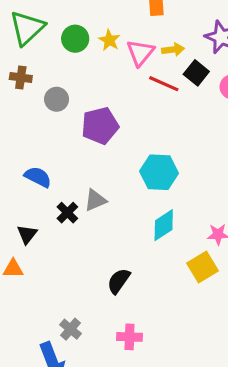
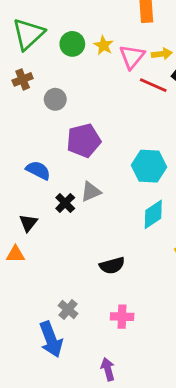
brown cross: (21, 78) -> (23, 79), turned -30
purple pentagon: (100, 126) -> (84, 140), moved
black semicircle: (119, 281) -> (112, 265), turned -140

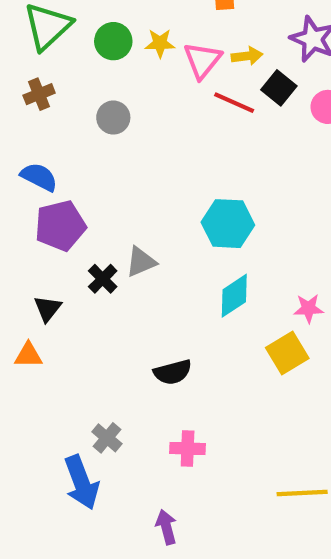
yellow star: (104, 45) -> (160, 43), turned -30
gray circle: (55, 99) -> (113, 118), moved
purple pentagon: (84, 140) -> (60, 226), moved
blue semicircle: (38, 170) -> (39, 177), moved

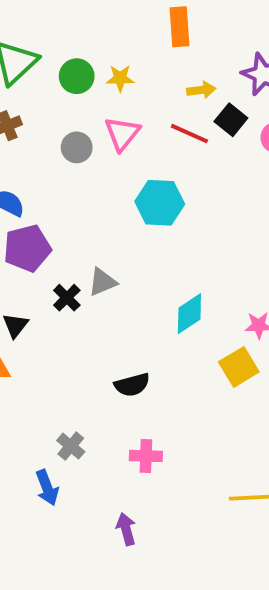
pink triangle: (202, 60) -> (122, 134), moved
cyan hexagon: (228, 224) -> (160, 203), moved
blue arrow: (81, 482) -> (47, 488), size x0.7

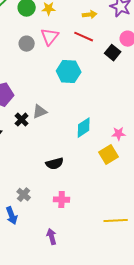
black square: (231, 120) -> (113, 53), moved

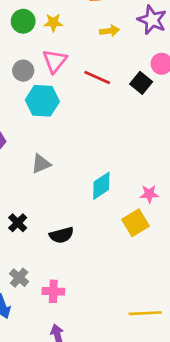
red line: (84, 37) -> (97, 77), moved
cyan hexagon: (69, 72) -> (42, 101), moved
black cross: (22, 120) -> (18, 223), moved
pink cross: (62, 200) -> (53, 291), moved

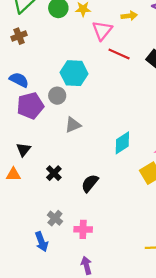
pink triangle: (55, 61) -> (102, 30), moved
gray circle: (23, 71) -> (57, 96), moved
black semicircle: (62, 235) -> (90, 183), turned 144

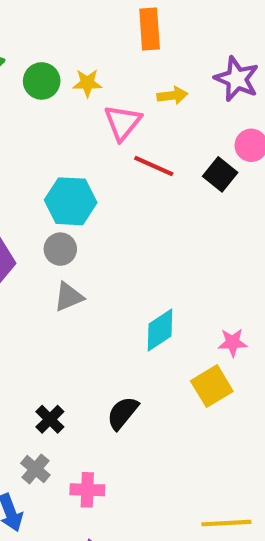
gray circle: (57, 96) -> (60, 249), moved
black cross: (54, 173) -> (50, 419), moved
black semicircle: (90, 183) -> (123, 413), moved

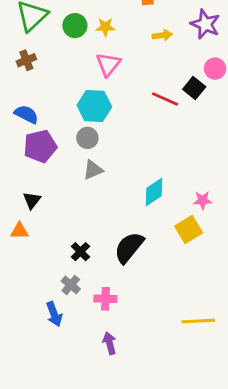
pink triangle: (123, 122) -> (108, 64), moved
red line: (154, 166) -> (165, 99), moved
black semicircle: (123, 413) -> (129, 247), size x1.4

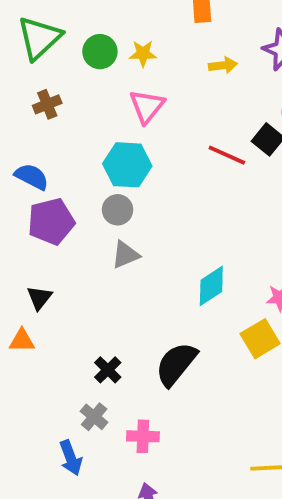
brown cross: (26, 60) -> (47, 104), moved

